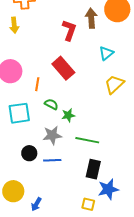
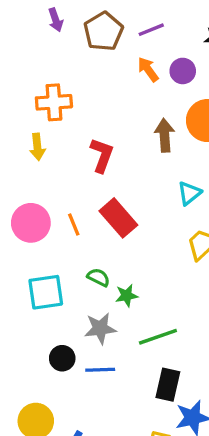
red L-shape: (69, 30) -> (102, 155), moved
orange line: (37, 84) -> (74, 225), moved, turned -32
green line: (87, 140) -> (158, 337), turned -30

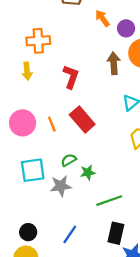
purple circle: (183, 71) -> (126, 28), moved
green semicircle: (99, 277) -> (69, 160), turned -56
gray star: (100, 329) -> (61, 186), moved
black circle: (62, 358) -> (28, 232), moved
blue line: (100, 370) -> (70, 234), moved, turned -54

